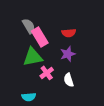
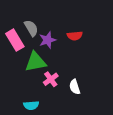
pink rectangle: (40, 37) -> (15, 40), moved
purple star: (68, 54) -> (48, 40), moved

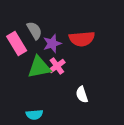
red semicircle: (75, 36) -> (82, 39), size x1.5
pink cross: (51, 79) -> (57, 66), moved

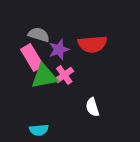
gray semicircle: (34, 30) -> (39, 35), turned -42
pink rectangle: (17, 43) -> (32, 58), moved

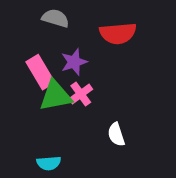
gray semicircle: (39, 35) -> (56, 18), moved
red semicircle: (92, 44) -> (118, 33), moved

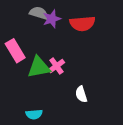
purple star: (74, 62) -> (52, 19), moved
pink rectangle: (40, 72) -> (15, 51), moved

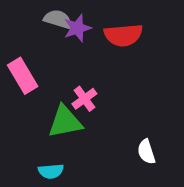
green triangle: (39, 67) -> (65, 122), moved
white semicircle: (81, 94) -> (146, 152), moved

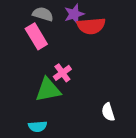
purple star: (77, 28) -> (74, 14), moved
pink rectangle: (23, 76) -> (36, 36), moved

